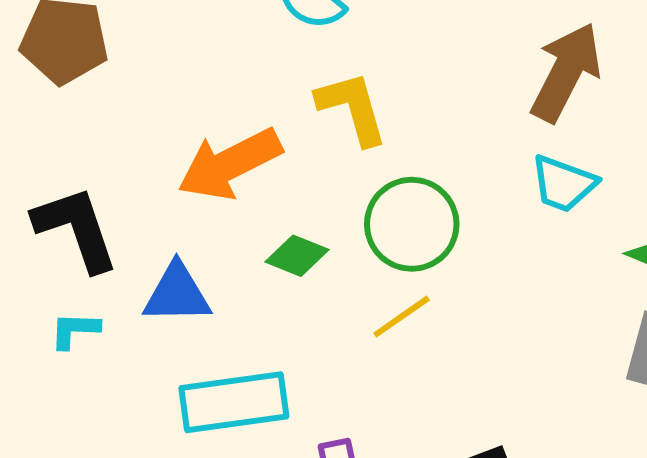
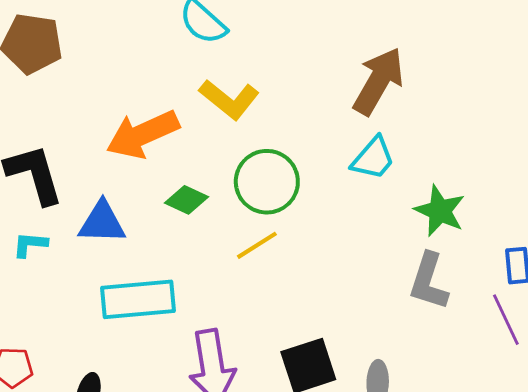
yellow L-shape: (352, 108) -> (229, 99), turned 142
cyan trapezoid: (563, 184) -> (373, 158), turned -72

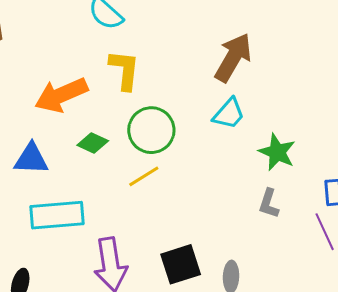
yellow L-shape: (229, 99) -> (124, 70), turned -123
gray L-shape: (429, 281) -> (269, 203), size x0.7

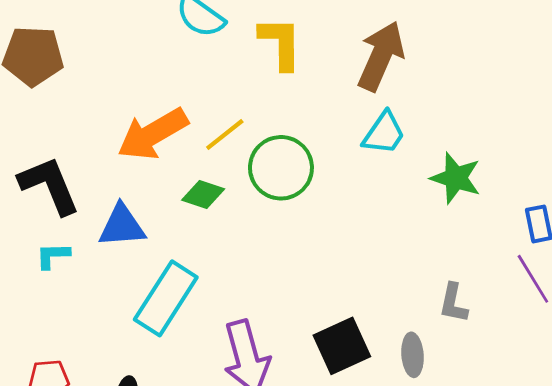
yellow L-shape: (124, 70) -> (281, 43), moved
yellow line: (144, 176) -> (225, 134), moved
gray L-shape: (269, 203) -> (453, 303), moved
cyan rectangle: (57, 215) -> (166, 298), turned -46

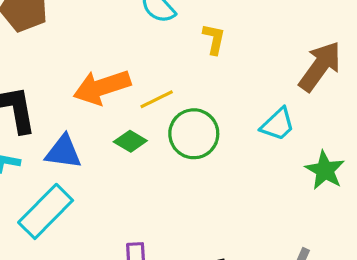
yellow L-shape: (281, 43) -> (214, 39), size x0.7
brown arrow: (381, 56) -> (320, 66), moved
cyan rectangle: (166, 298) -> (46, 211), moved

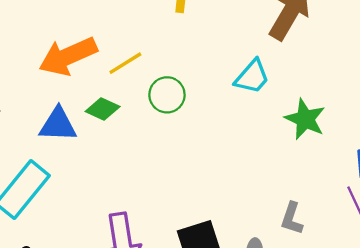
green circle: (194, 134) -> (167, 95), size x0.7
blue triangle: (63, 152) -> (58, 125), moved

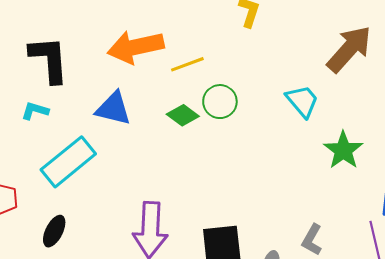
cyan trapezoid: (252, 77) -> (302, 101), turned -93
green diamond: (103, 109) -> (183, 115), moved

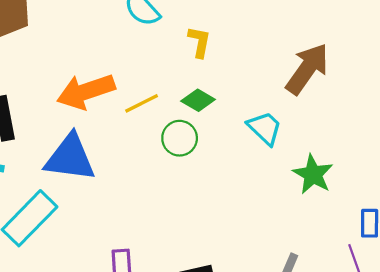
blue triangle: (113, 108) -> (70, 158), size x1.4
green diamond: (183, 115) -> (198, 100), moved

